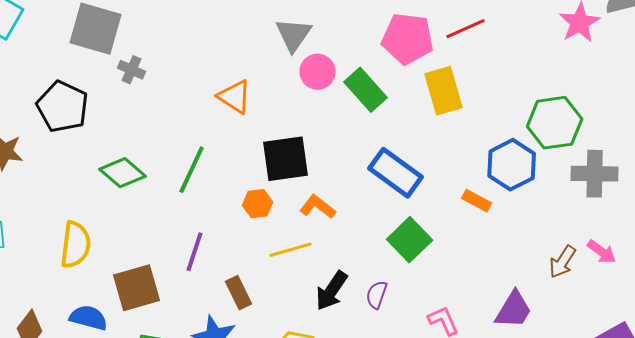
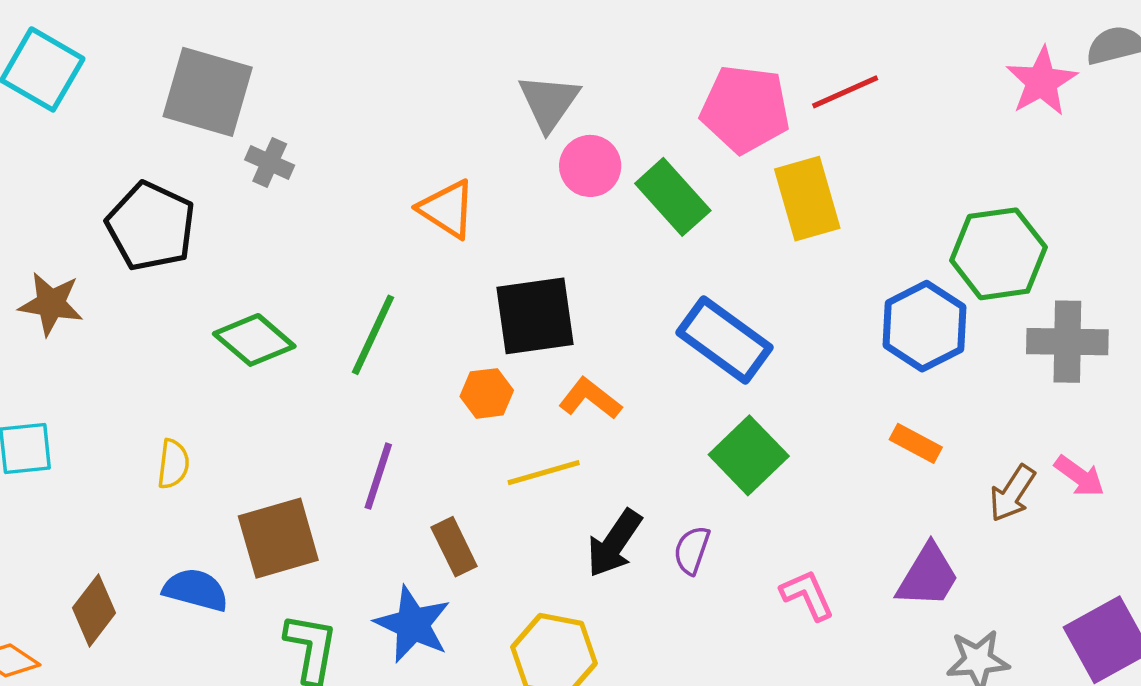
orange rectangle: (477, 201) -> (916, 443), moved
yellow semicircle: (75, 245) -> (173, 464), size x0.6

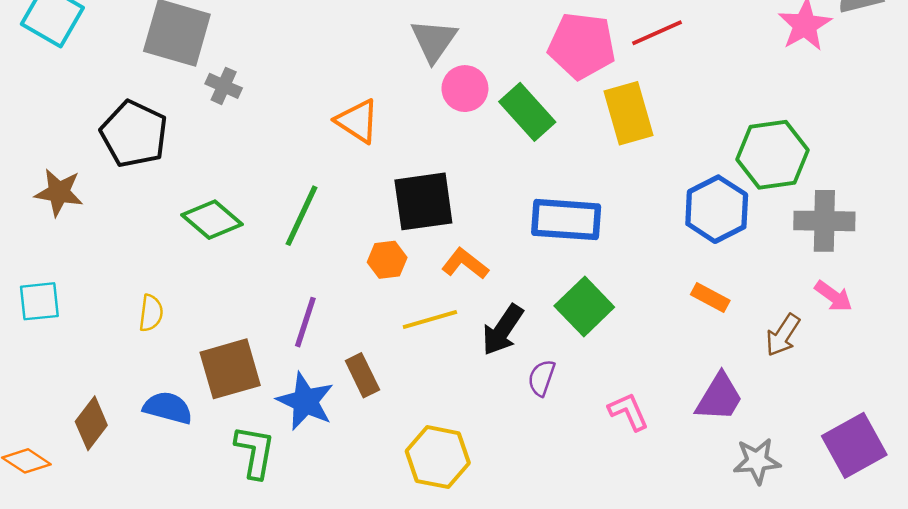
blue rectangle: (725, 340) -> (566, 220), turned -32
pink arrow: (1079, 476) -> (833, 296), moved
black arrow: (614, 543) -> (503, 330), moved
blue star: (413, 624) -> (305, 401), moved

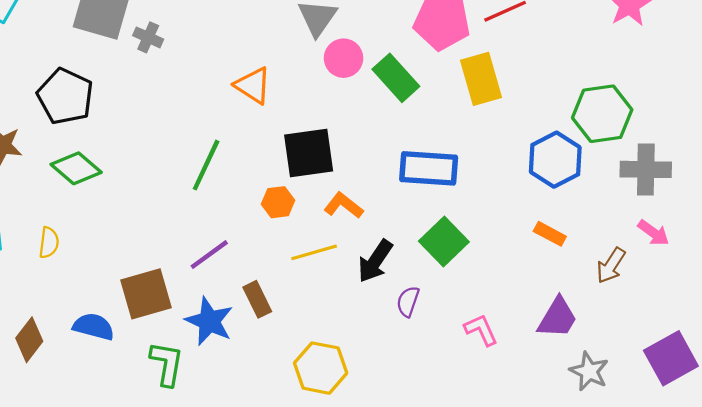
gray cross: (224, 86) -> (148, 37), moved
green diamond: (212, 220) -> (76, 168), moved
yellow semicircle: (151, 313) -> (49, 243), moved
purple line: (305, 322) -> (209, 255), turned 36
gray star: (757, 461) -> (589, 371), turned 30

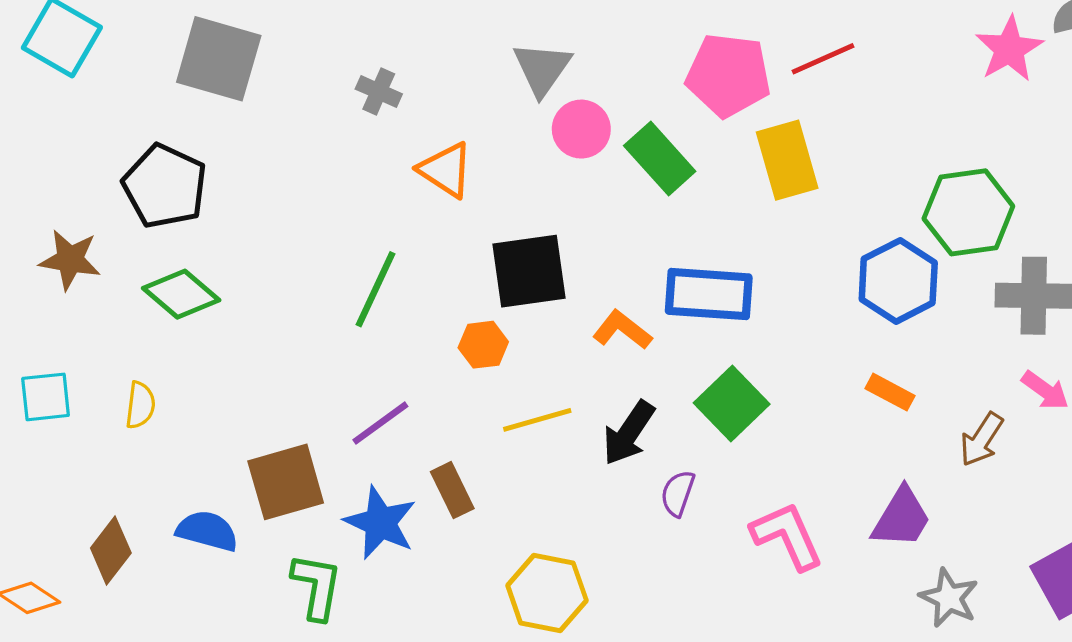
gray cross: (148, 37) -> (379, 91), moved
orange L-shape: (344, 205) -> (622, 330), moved
pink L-shape: (481, 330) -> (787, 536), size x1.4

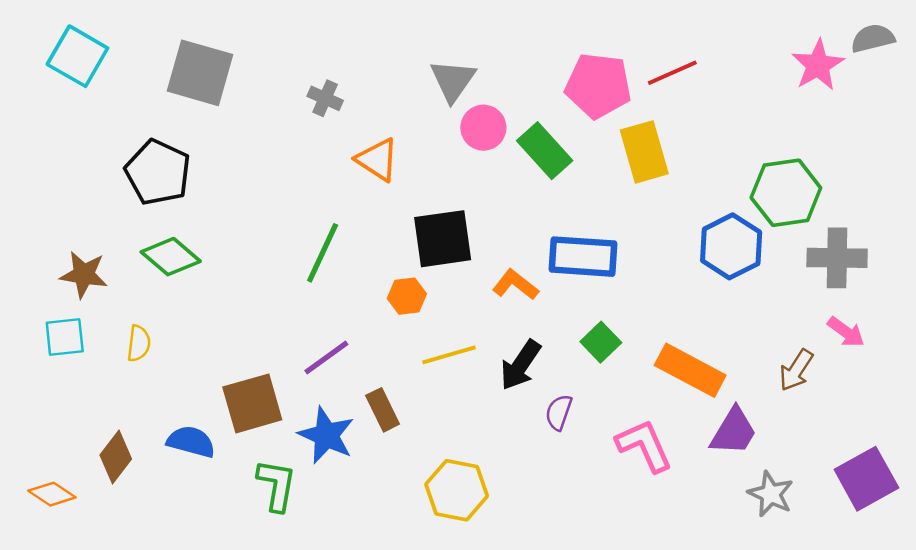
brown star: (70, 260) -> (84, 274), moved
orange rectangle: (890, 392) -> (690, 370), moved, size x1.8
green square: (732, 403) -> (601, 342), size x0.7

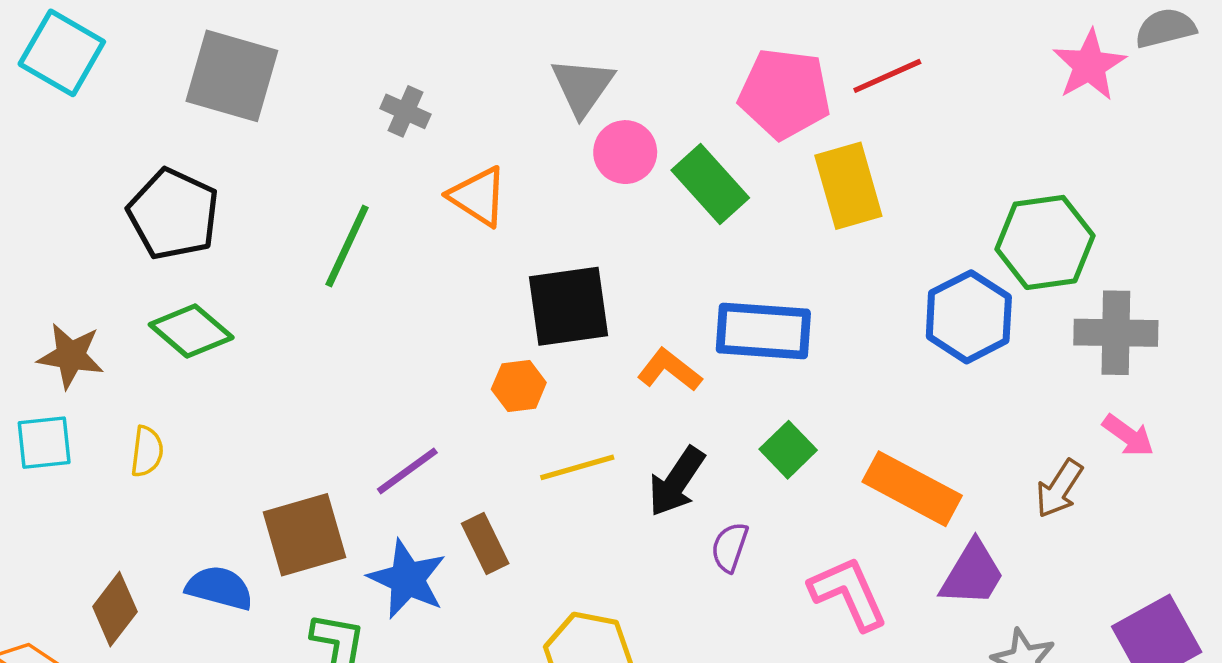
green line: (323, 253) -> (347, 246), moved

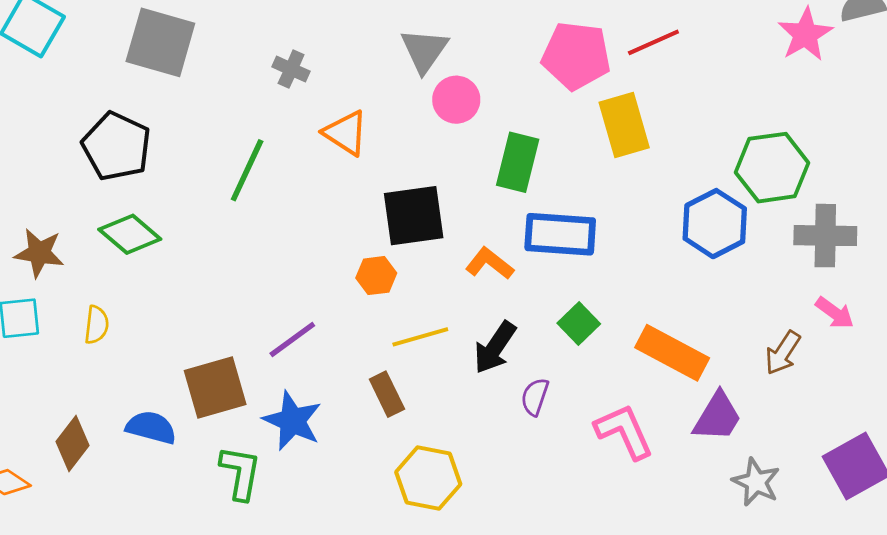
green rectangle: (710, 184) -> (518, 162), moved, turned 56
brown rectangle: (485, 544) -> (387, 394), moved

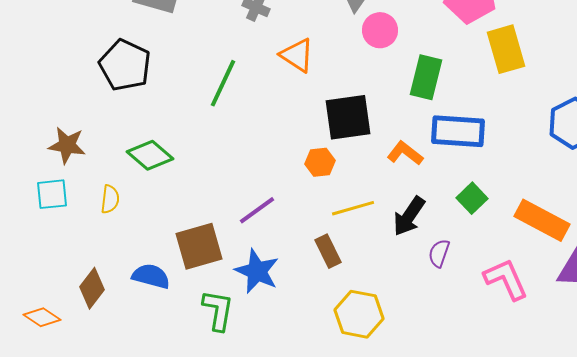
green diamond: (130, 234) -> (150, 155), moved

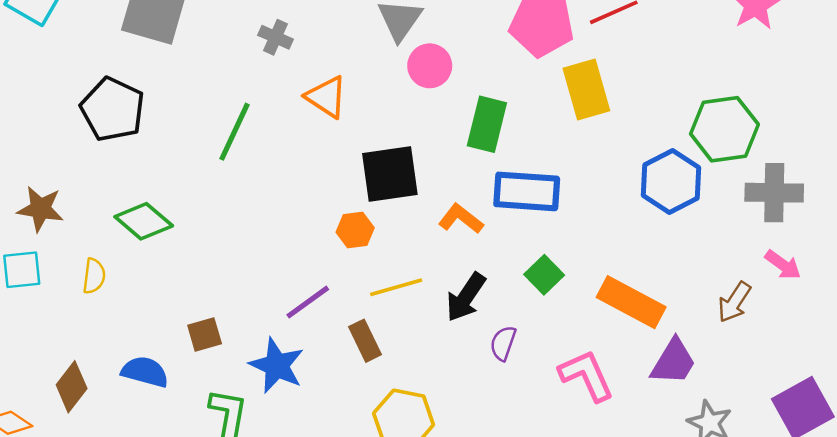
purple line: (257, 210) -> (308, 302), moved
brown square: (199, 246) -> (205, 334), size x0.6

